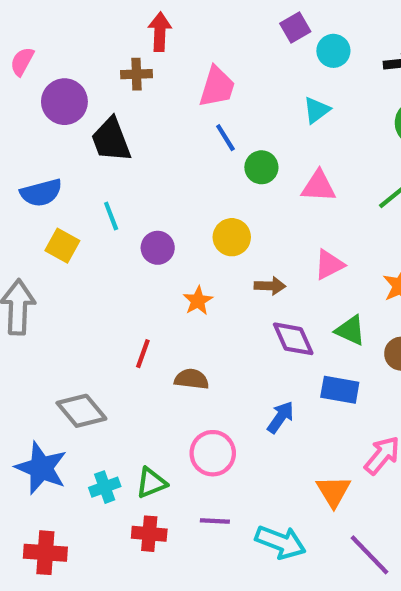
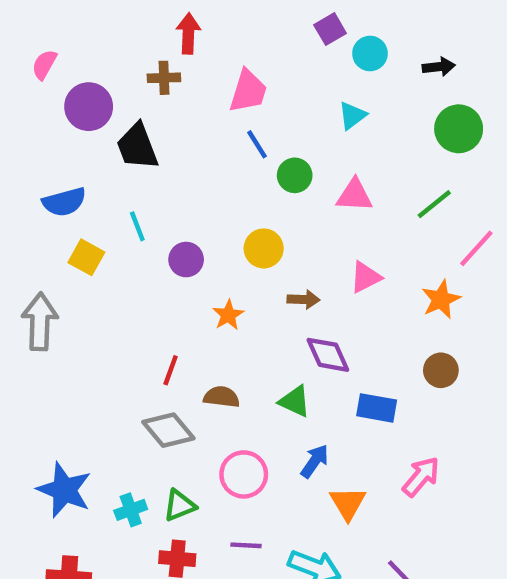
green triangle: (350, 330) -> (295, 401), moved
gray diamond: (81, 411) -> (168, 430), moved
blue arrow: (280, 417) -> (315, 461), moved
orange triangle: (333, 491) -> (348, 503), moved

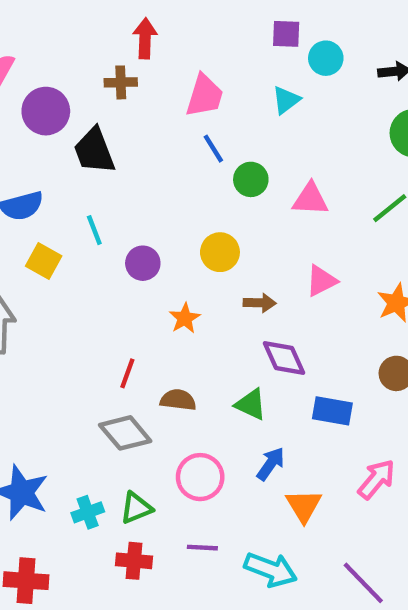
purple square: (330, 29) -> (286, 34), turned 32
cyan triangle: (352, 116) -> (286, 100), moved

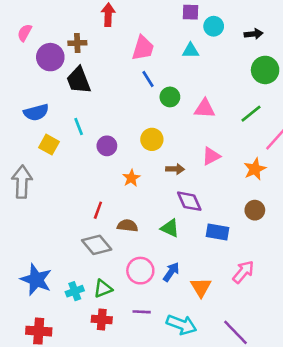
brown cross: (121, 82) -> (77, 43), moved
cyan triangle: (286, 100) -> (191, 51), turned 36
blue arrow: (271, 464) -> (171, 272), moved

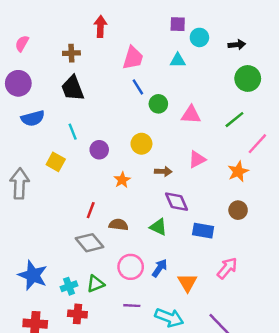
purple circle: (50, 57) -> (18, 83), moved
yellow square: (49, 145) -> (56, 162), moved
red cross: (102, 319) -> (77, 314), moved

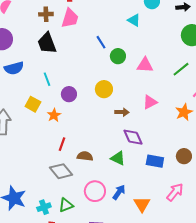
pink trapezoid: (133, 58) -> (70, 18), moved
cyan triangle: (178, 60) -> (134, 20), turned 32
orange star: (122, 180) -> (54, 115), moved
brown circle: (238, 210) -> (184, 156), moved

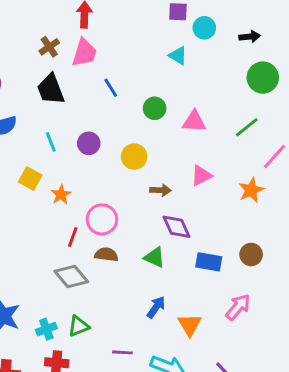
brown cross: (46, 14) -> (49, 47), turned -32
blue line: (101, 42) -> (111, 88), moved
purple circle: (69, 94) -> (89, 143), moved
pink circle: (95, 191) -> (102, 219), moved

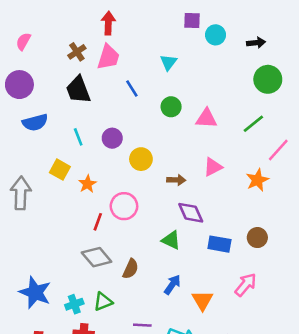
cyan triangle: (178, 56) -> (168, 62), moved, turned 36
yellow circle: (134, 157) -> (141, 159), moved
brown semicircle: (106, 254) -> (131, 269), moved, turned 108

